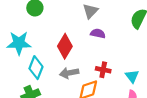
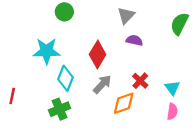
red cross: (103, 70) -> (140, 81), turned 32
gray arrow: (69, 73) -> (102, 84), turned 144

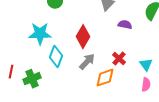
purple semicircle: (134, 40) -> (125, 25), moved
green cross: (60, 109) -> (32, 79), moved

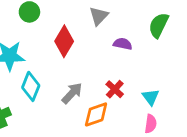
red diamond: (83, 37) -> (64, 41), moved

